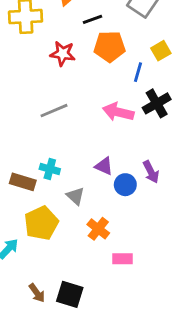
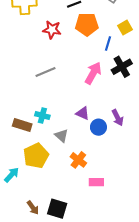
pink arrow: (118, 112) -> (93, 73), turned 105

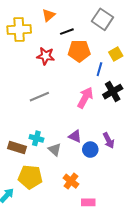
gray triangle: (61, 136) -> (55, 150), moved
yellow pentagon: (36, 156) -> (30, 177), turned 30

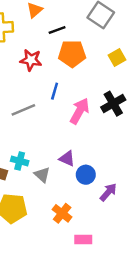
blue line: (99, 69) -> (55, 91), moved
purple arrow: (109, 140) -> (108, 192), moved, turned -112

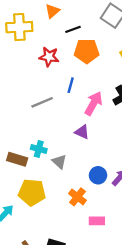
purple triangle: (67, 158) -> (82, 132), moved
blue circle: (86, 175) -> (98, 175), moved

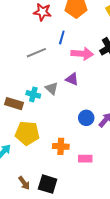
pink arrow: (93, 103) -> (82, 54), turned 65
gray triangle: (59, 162) -> (52, 88), moved
orange cross: (77, 197) -> (61, 146), moved, turned -35

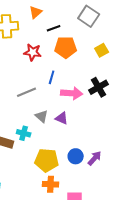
gray triangle: (52, 88) -> (42, 116), moved
yellow pentagon: (27, 133) -> (47, 160), moved

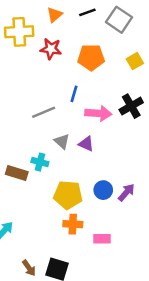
black line: (54, 28) -> (87, 12), moved
red star: (33, 52) -> (51, 49), moved

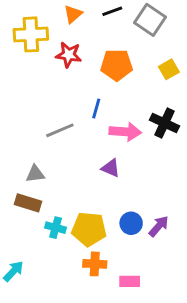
black cross: (131, 106) -> (165, 123), turned -35
gray triangle: (62, 141) -> (35, 174), moved, turned -49
cyan cross: (40, 162) -> (56, 228), moved

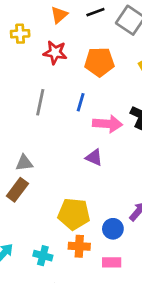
yellow cross: (31, 34) -> (20, 34), size x0.6
gray line: (60, 130) -> (40, 102), moved, turned -55
brown rectangle: (28, 203) -> (17, 190), turned -70
blue circle: (131, 223) -> (113, 229), moved
cyan cross: (56, 228) -> (43, 256), moved

